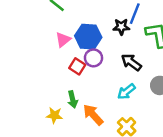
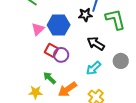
purple circle: (94, 58) -> (61, 55), moved
green arrow: (73, 99) -> (49, 78), turned 152
orange arrow: (93, 115) -> (67, 89), turned -78

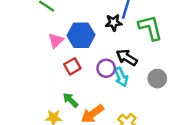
red square: (51, 50) -> (72, 66), turned 32
purple circle: (61, 55) -> (106, 68), moved
cyan arrow: (94, 68) -> (121, 77), moved, turned -70

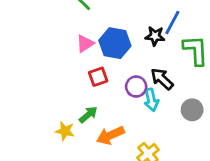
green arrow: (70, 100) -> (88, 115), turned 84

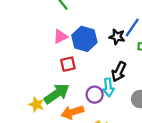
black arrow: (162, 79) -> (119, 72), turned -114
purple circle: (136, 87) -> (95, 95), moved
green arrow: (88, 115) -> (57, 94), size x1.6

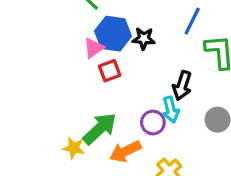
black star: (117, 37) -> (144, 39), moved
blue hexagon: (84, 39) -> (113, 34), moved
red square: (68, 64) -> (110, 71), moved

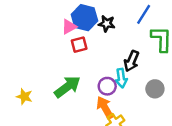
yellow star: (74, 148) -> (24, 97), moved
orange arrow: (125, 151) -> (105, 108), moved, turned 80

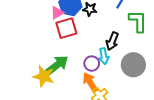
red square: (79, 45) -> (66, 28), size x1.5
gray circle: (155, 89) -> (133, 65), size x1.5
yellow star: (24, 97) -> (44, 76), moved, size x1.5

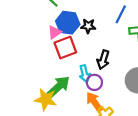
black arrow: (112, 41) -> (103, 60), moved
cyan arrow: (104, 56) -> (85, 74), moved

